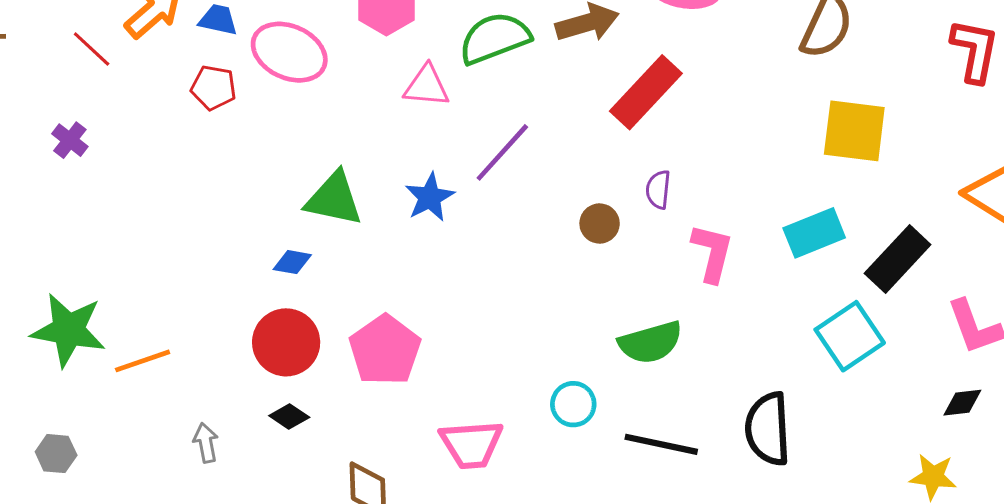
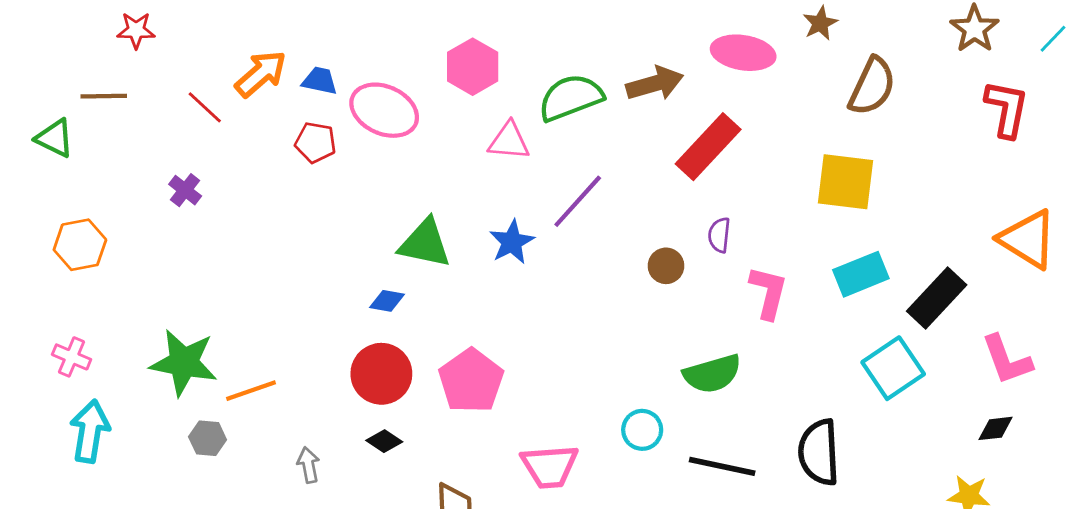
yellow square: (854, 131) -> (845, 182), moved
gray hexagon: (56, 454) -> (208, 438), moved

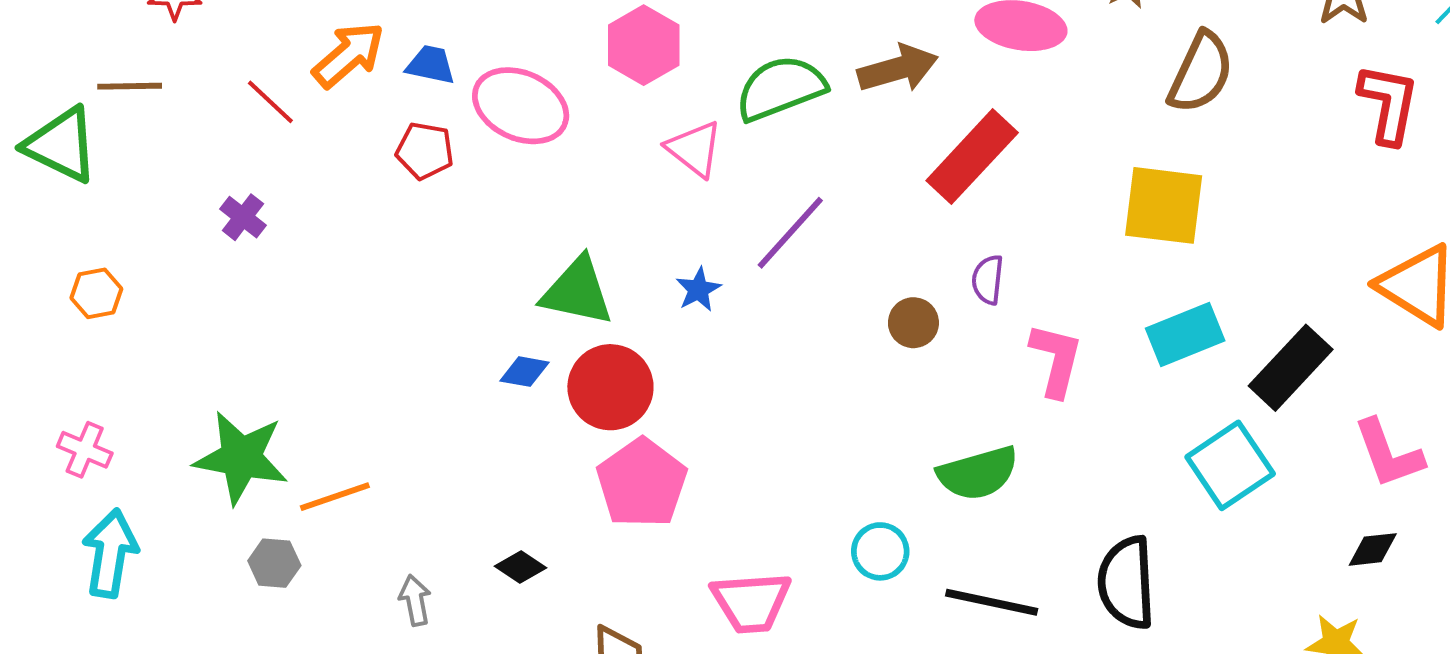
green triangle: (55, 138) -> (61, 145), size x1.4
pink triangle: (509, 141) -> (695, 149), turned 33
blue star: (512, 242) -> (698, 289), size x0.7
orange hexagon: (80, 245) -> (96, 293), size x0.7
red circle: (381, 374) -> (610, 387), moved

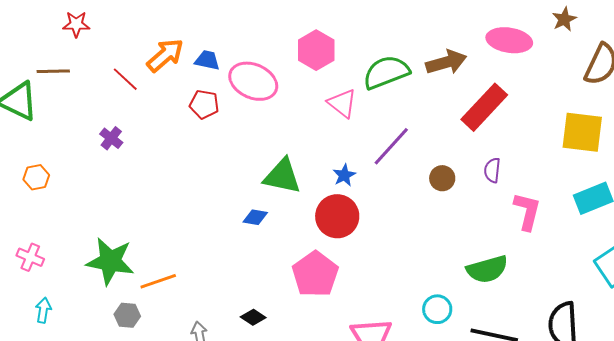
brown circle: (913, 323) -> (442, 178), moved
red circle: (610, 387) -> (337, 216), moved
cyan arrow: (110, 553) -> (43, 310), size x0.6

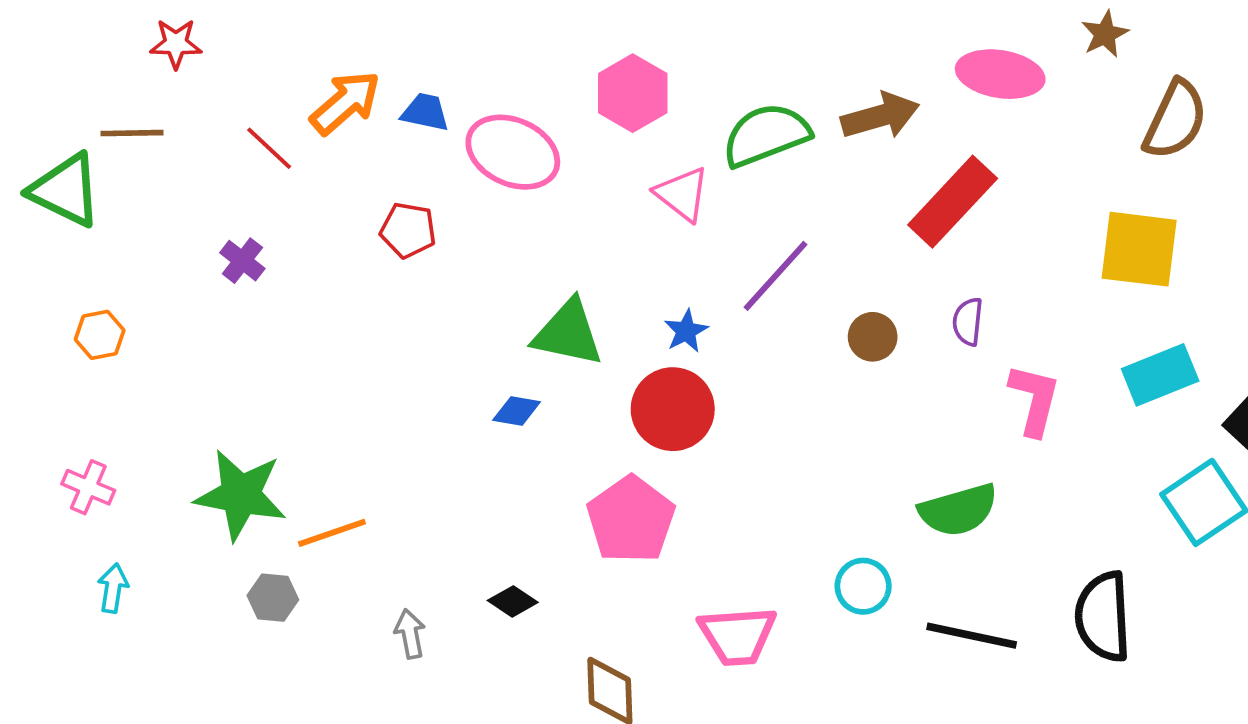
red pentagon: (204, 104) -> (408, 230), moved

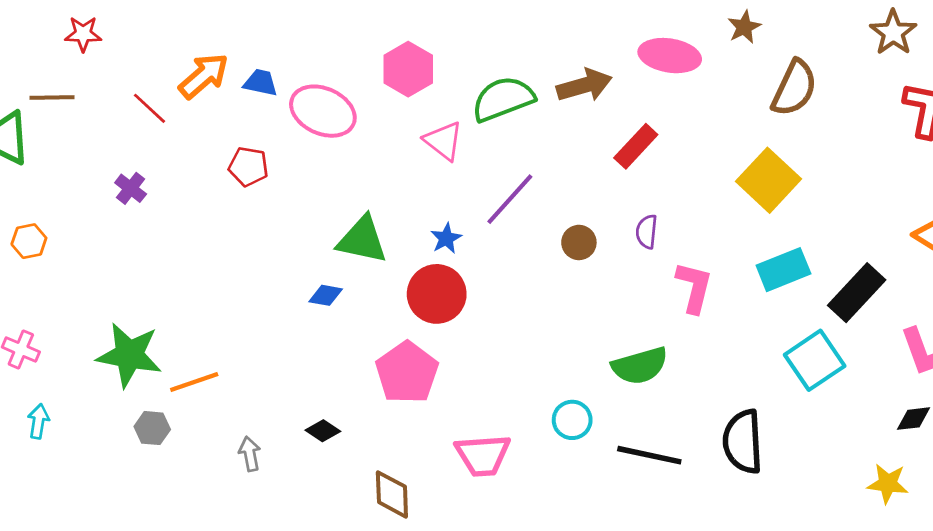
red rectangle: (953, 202) -> (636, 146), size x0.7
yellow square: (1139, 249) -> (769, 180), turned 36

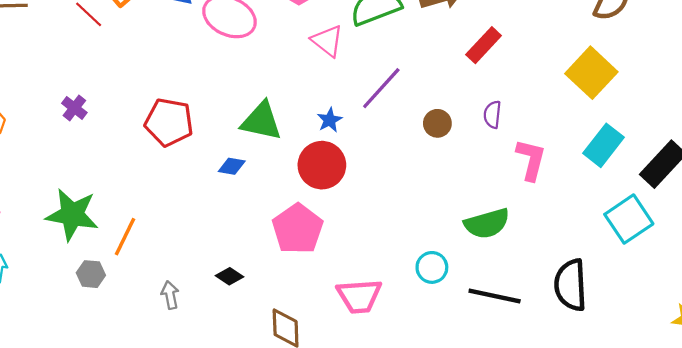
red pentagon: (248, 167) -> (169, 122), moved, size x1.5
purple cross: (131, 188) -> (74, 108), moved
cyan rectangle: (783, 270) -> (604, 145), turned -30
orange line: (194, 382) -> (125, 237), turned -45

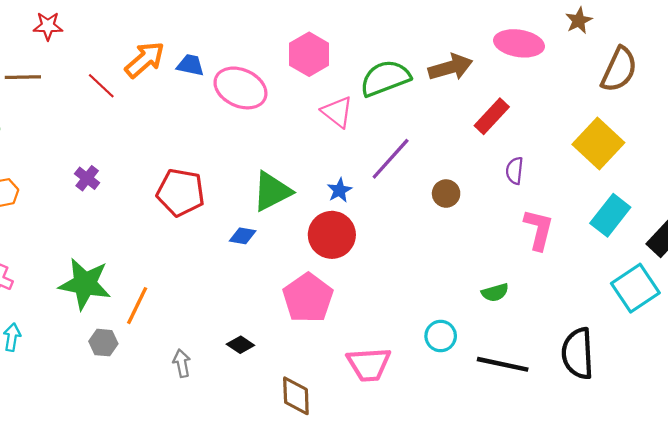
purple semicircle: (492, 115) -> (515, 171), moved
green triangle: (261, 121) -> (272, 191), turned -39
green semicircle: (487, 223) -> (495, 293), size x0.6

